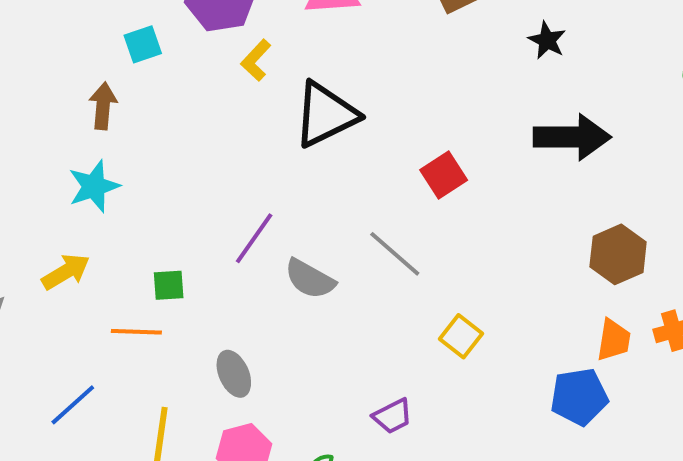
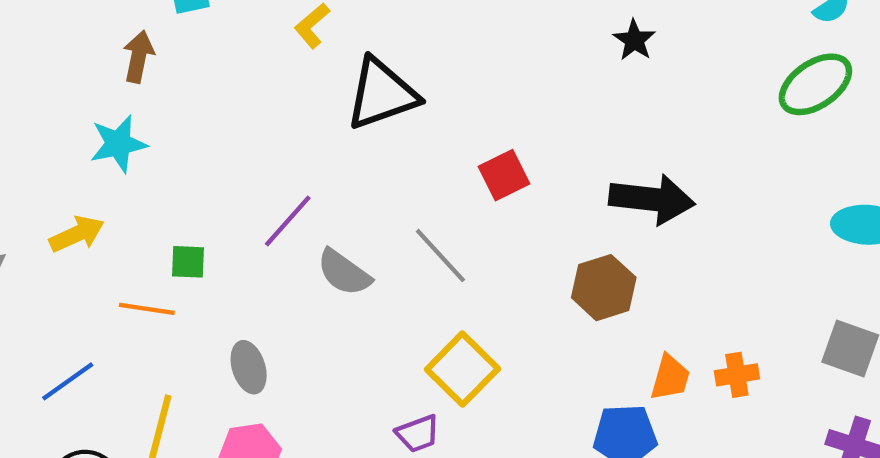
black arrow: (572, 137) -> (652, 199), moved
brown hexagon: (618, 254) -> (604, 288), moved
yellow square: (461, 336) -> (462, 369), moved, size x1.5

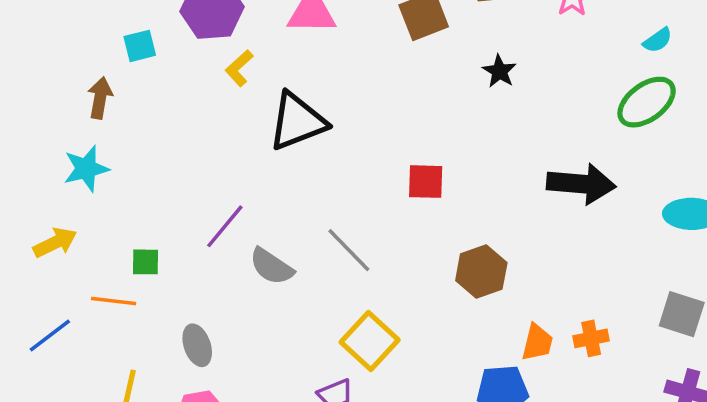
red square: (504, 175) -> (426, 182), moved, turned 30
black arrow: (652, 199) -> (581, 184), moved
blue line: (68, 381) -> (50, 335), moved

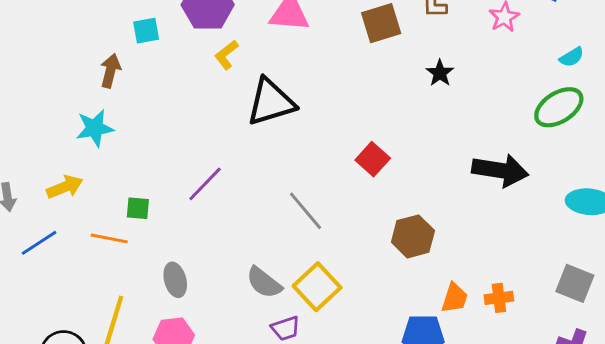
red square: (426, 182) -> (373, 159), turned 36
gray semicircle: (272, 266) -> (264, 283), moved
blue line: (50, 335) -> (39, 243), moved

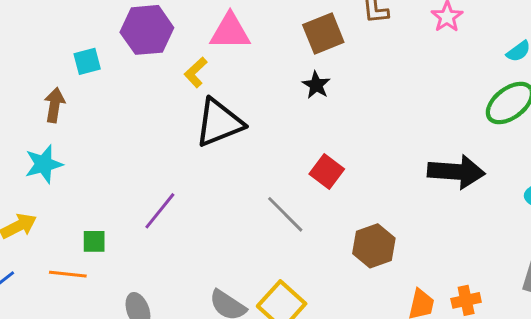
yellow L-shape: (226, 55) -> (196, 72), moved
black star: (440, 73) -> (316, 85), moved
gray line: (305, 211) -> (285, 214), moved

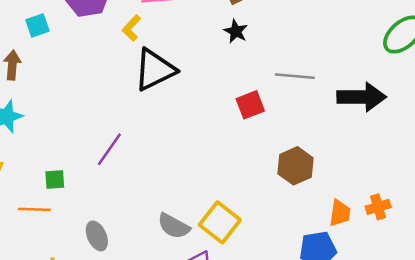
red square: (327, 171) -> (250, 105), turned 36
gray line: (285, 214) -> (295, 76), moved, turned -36

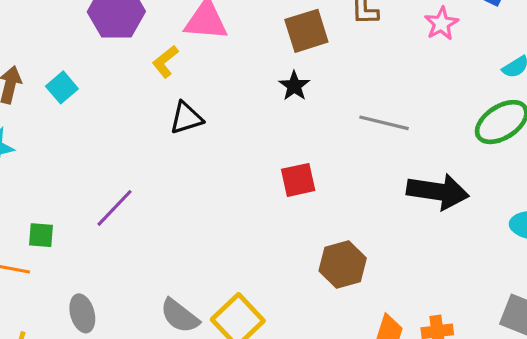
cyan square: (37, 25) -> (62, 87), moved, turned -30
black triangle: (155, 70) -> (186, 118), size x0.6
gray line: (295, 76) -> (384, 123), moved

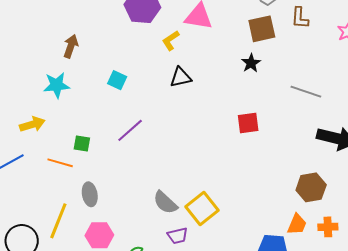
cyan square: (62, 87) -> (117, 80), moved, turned -30
brown hexagon: (343, 264) -> (311, 187), moved
gray ellipse: (82, 313) -> (90, 194), moved

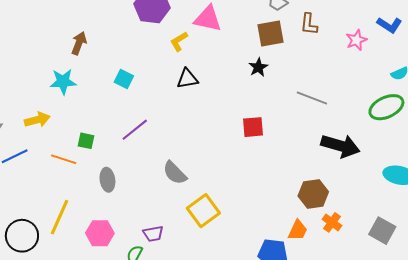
gray ellipse: (90, 194) -> (107, 180), moved
gray semicircle: (165, 203) -> (175, 173), moved
orange cross: (328, 227) -> (332, 222), moved, turned 36
purple trapezoid: (178, 236) -> (153, 234), moved

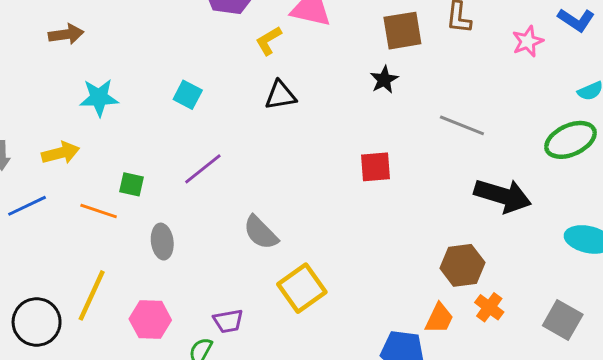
brown arrow: (79, 43) -> (66, 34), moved, turned 60

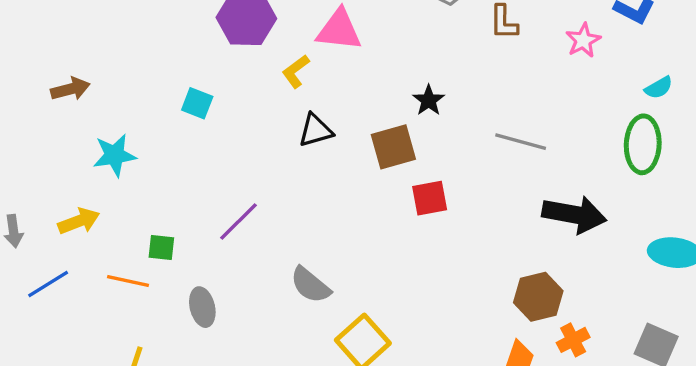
brown square: (402, 31) -> (393, 147), moved
cyan square: (188, 95) -> (197, 103), moved
green ellipse: (571, 140) -> (643, 144), turned -57
orange cross: (489, 307) -> (573, 340), turned 32

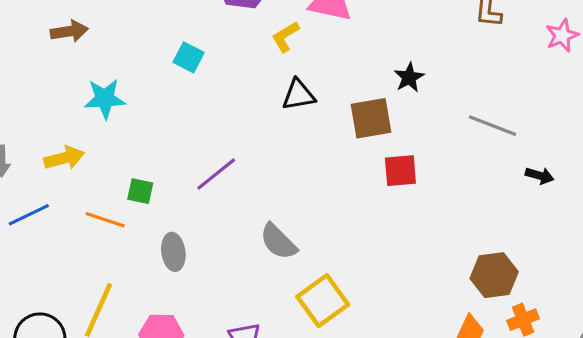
black arrow: (574, 214) -> (540, 176), moved, size x0.5

